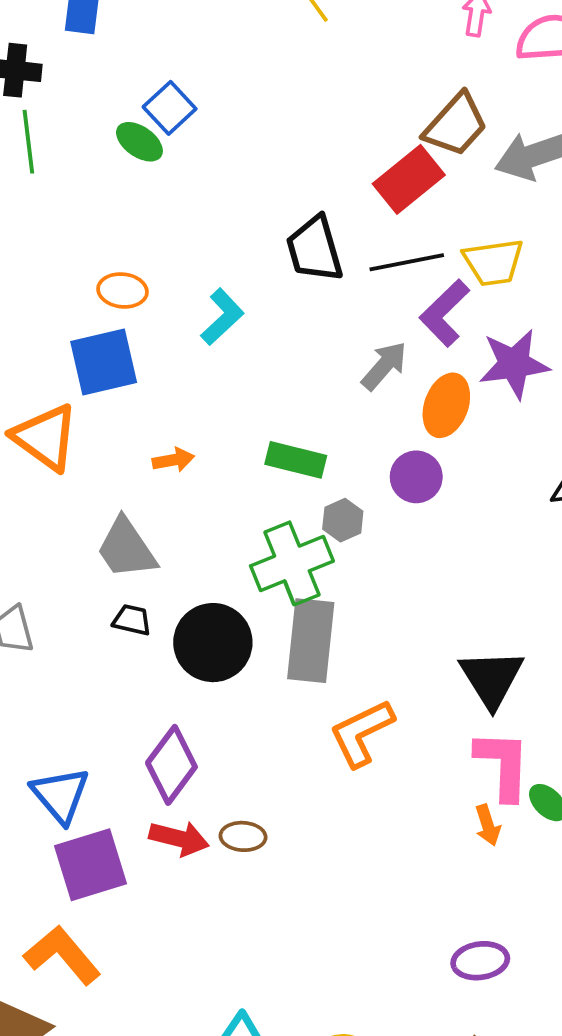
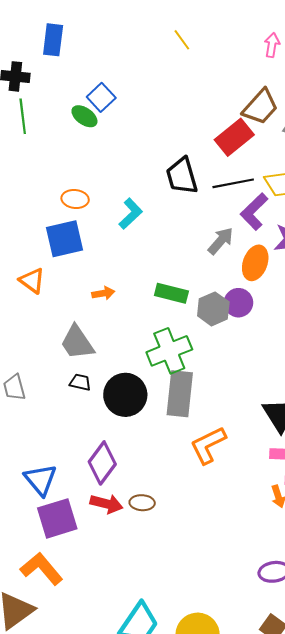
orange triangle: (45, 437) -> (32, 281), size x0.7
gray hexagon: (343, 520) -> (213, 309), moved, size x1.4

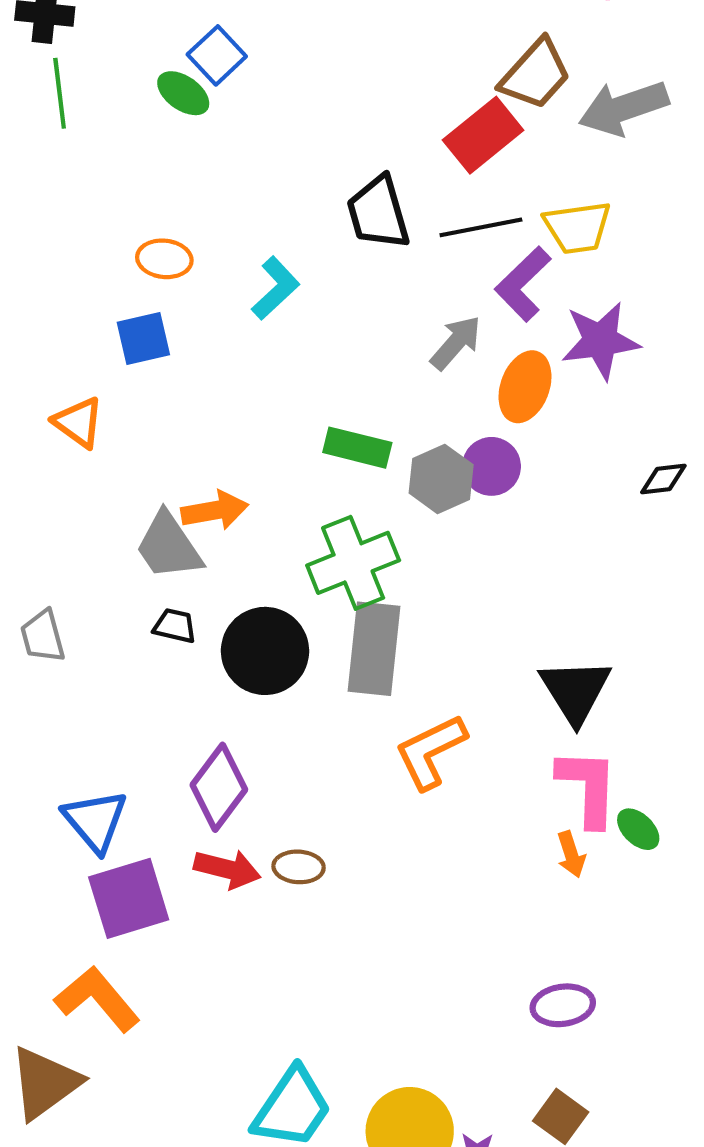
blue square: (65, 239) -> (143, 339), size x0.7
orange arrow: (103, 293) -> (215, 510), moved, size x1.4

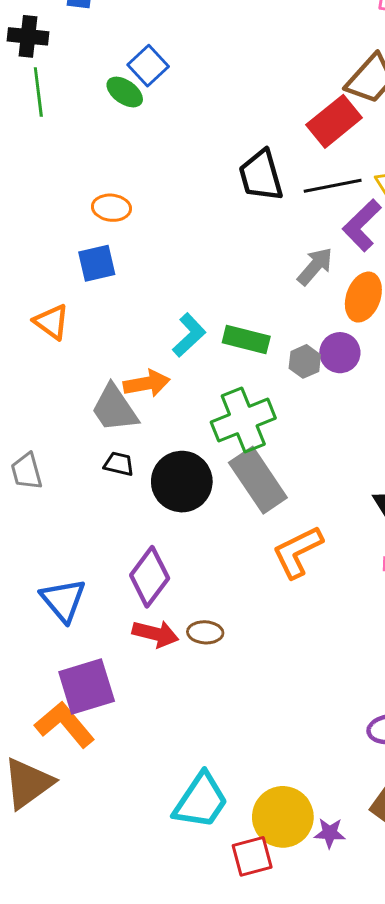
cyan L-shape: (275, 288) -> (189, 335), moved
gray hexagon: (441, 479) -> (305, 361), size x0.7
gray rectangle: (374, 649) -> (258, 480), turned -40
purple square: (129, 898) -> (87, 687), moved

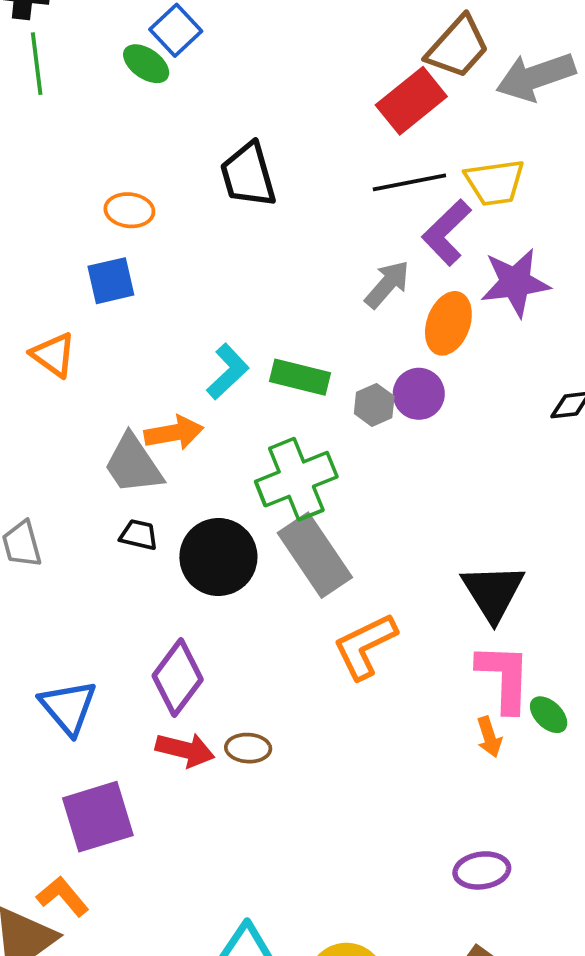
black trapezoid: (261, 175) -> (248, 175), moved
orange L-shape: (65, 725) -> (63, 896), moved, size x0.7

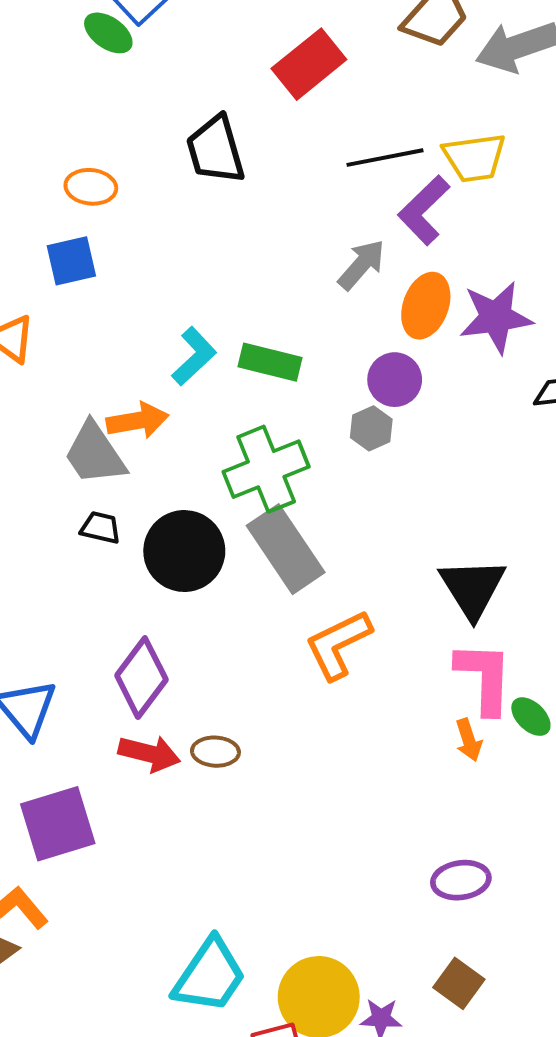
red rectangle: (411, 101) -> (309, 64), moved
purple star: (515, 283) -> (496, 317), moved
gray hexagon: (374, 405) -> (371, 428), moved

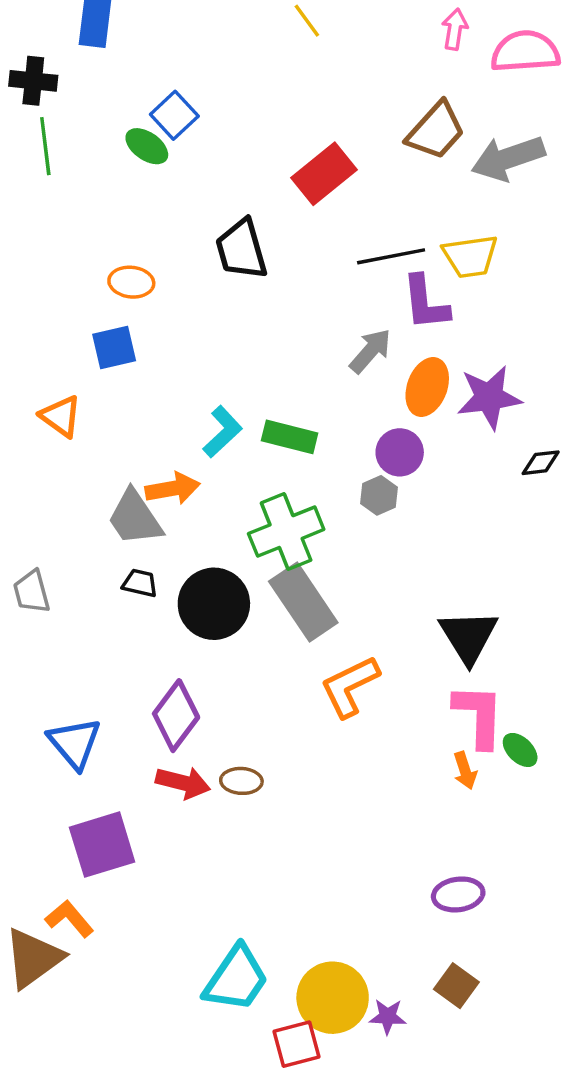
purple L-shape: (424, 210) -> (425, 303), turned -52

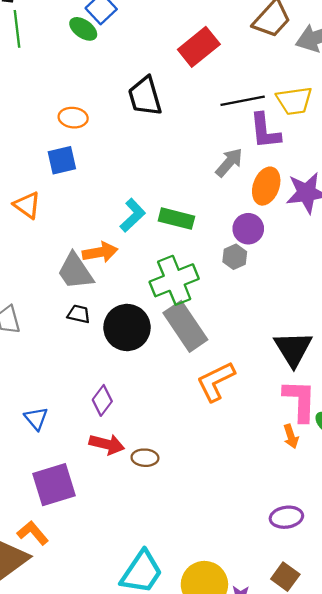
purple diamond: (176, 716) -> (102, 400), size x0.7
blue triangle: (75, 743) -> (36, 418), size x0.7
brown ellipse: (241, 781) -> (145, 458), moved

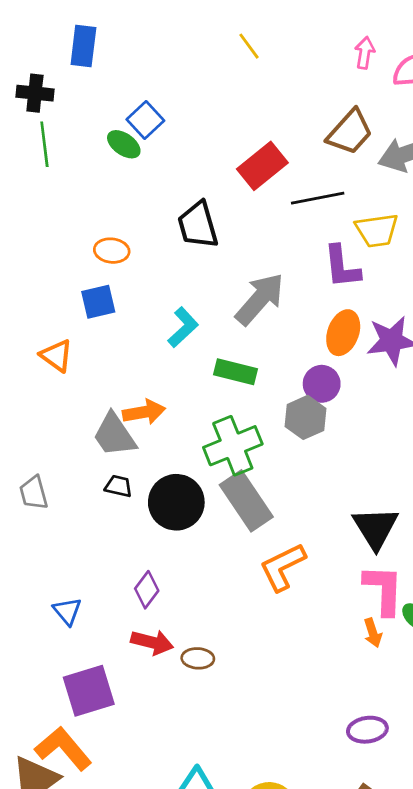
black line: (243, 101) -> (318, 198), moved
gray arrow: (229, 162) -> (260, 299), moved, size x1.5
cyan L-shape: (133, 215) -> (183, 327), moved
gray hexagon: (235, 257) -> (305, 417), size x1.4
orange L-shape: (33, 533) -> (63, 749), size x1.5

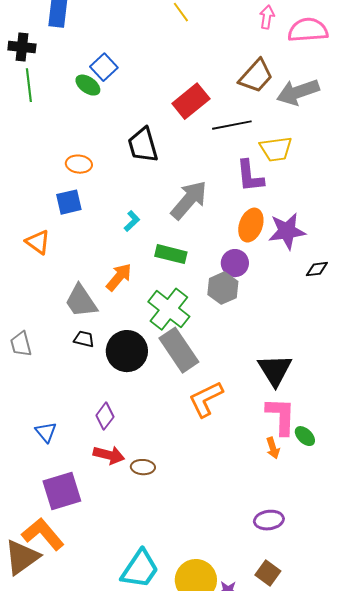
cyan L-shape: (183, 327) -> (132, 221), size x0.7
orange arrow: (144, 412) -> (119, 277), moved, turned -40
green cross: (233, 446) -> (169, 309), turned -30

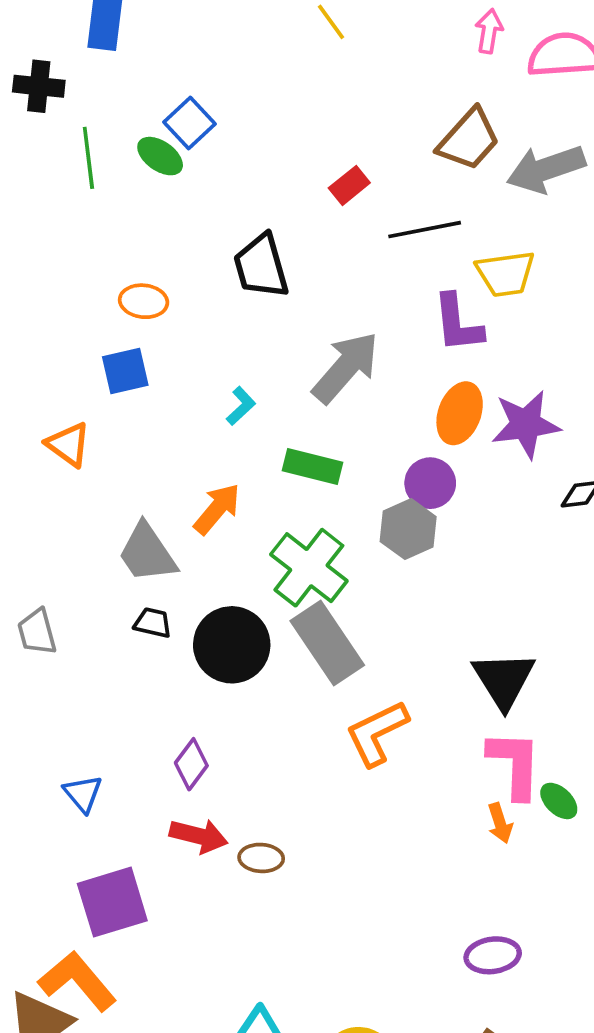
green line: (29, 85) -> (88, 158), moved
red rectangle: (191, 101) -> (349, 185), size x0.6

